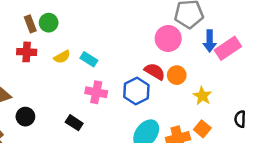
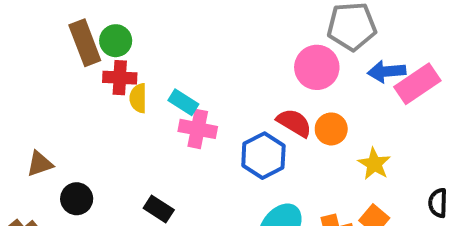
brown rectangle: (30, 24) -> (85, 43), size x1.5
blue arrow: (210, 41) -> (387, 71), turned 85
red cross: (27, 52) -> (120, 78), moved
yellow semicircle: (62, 57) -> (138, 98), turned 119
pink cross: (96, 92) -> (198, 129), moved

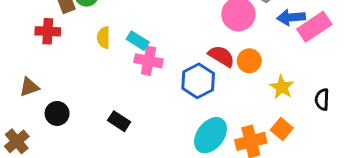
red cross: (120, 78) -> (48, 31), moved
black semicircle: (438, 203) -> (322, 100), moved

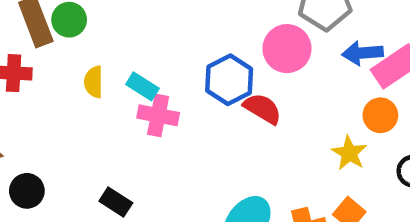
orange circle: (249, 61) -> (380, 115), moved
blue hexagon: (198, 81) -> (229, 80), moved

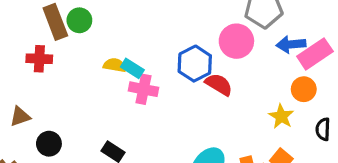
yellow semicircle: (94, 82) -> (115, 65), moved, turned 100

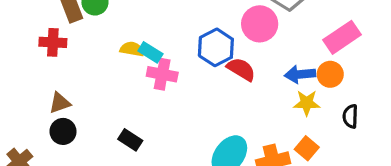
blue arrow: (291, 44) -> (300, 74), moved
brown triangle: (20, 116) -> (60, 103), moved
yellow star: (281, 116) -> (307, 103), turned -30

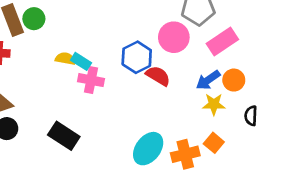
pink rectangle: (342, 37) -> (222, 41), moved
blue arrow: (300, 74) -> (208, 80), turned -30
black rectangle: (130, 140) -> (64, 136), size x1.5

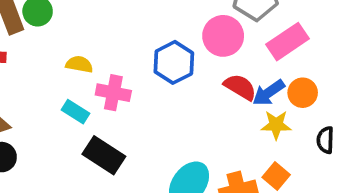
cyan rectangle: (81, 61) -> (75, 112), moved
red semicircle: (158, 76) -> (240, 87), moved
black rectangle: (64, 136) -> (104, 155), moved

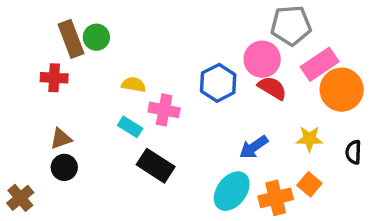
red semicircle: (240, 87) -> (272, 88), moved
blue arrow: (269, 93) -> (254, 147), moved
orange circle: (303, 93) -> (342, 90), moved, size x1.6

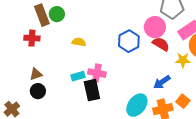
pink cross: (164, 110) -> (97, 73), moved
cyan rectangle: (130, 127) -> (78, 76), moved, turned -48
yellow star: (309, 139) -> (183, 60), moved
blue arrow: (254, 147) -> (162, 82), moved
black rectangle: (156, 166) -> (92, 90), turned 45

